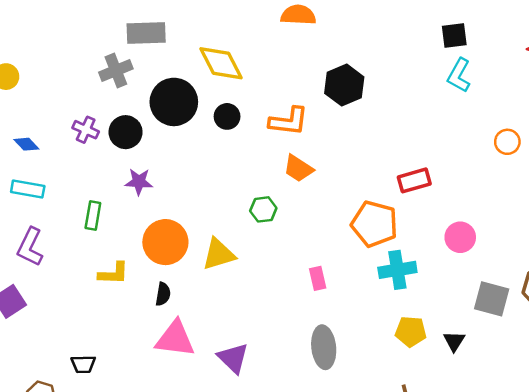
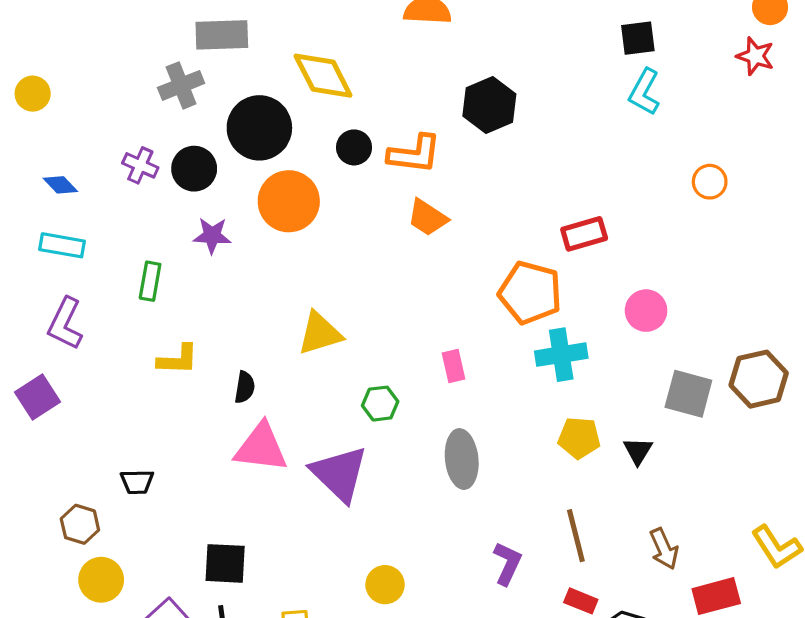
black circle: (227, 116) -> (354, 147), moved
green hexagon: (263, 209) -> (380, 404), moved
orange circle: (165, 242) -> (289, 201), moved
purple triangle: (233, 358) -> (339, 474), size x1.4

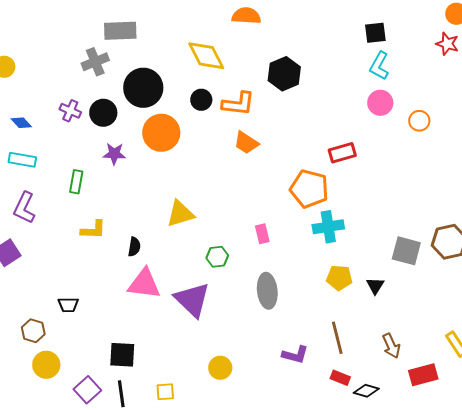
yellow diamond: (323, 76) -> (206, 56), moved
pink circle: (646, 311) -> (380, 103), moved
purple L-shape: (507, 563) -> (295, 355), turned 80

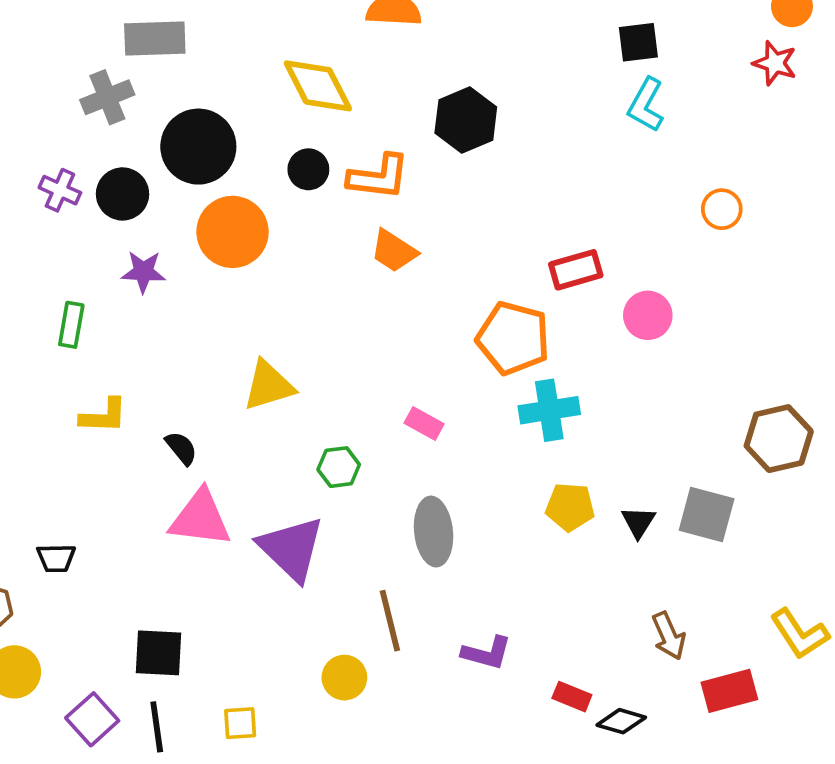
pink circle: (380, 103) -> (648, 315), moved
pink rectangle: (262, 234) -> (424, 423), turned -48
black semicircle: (134, 247) -> (181, 448), turned -48
gray square: (406, 251) -> (707, 514), moved
brown line: (337, 338) -> (390, 621), moved

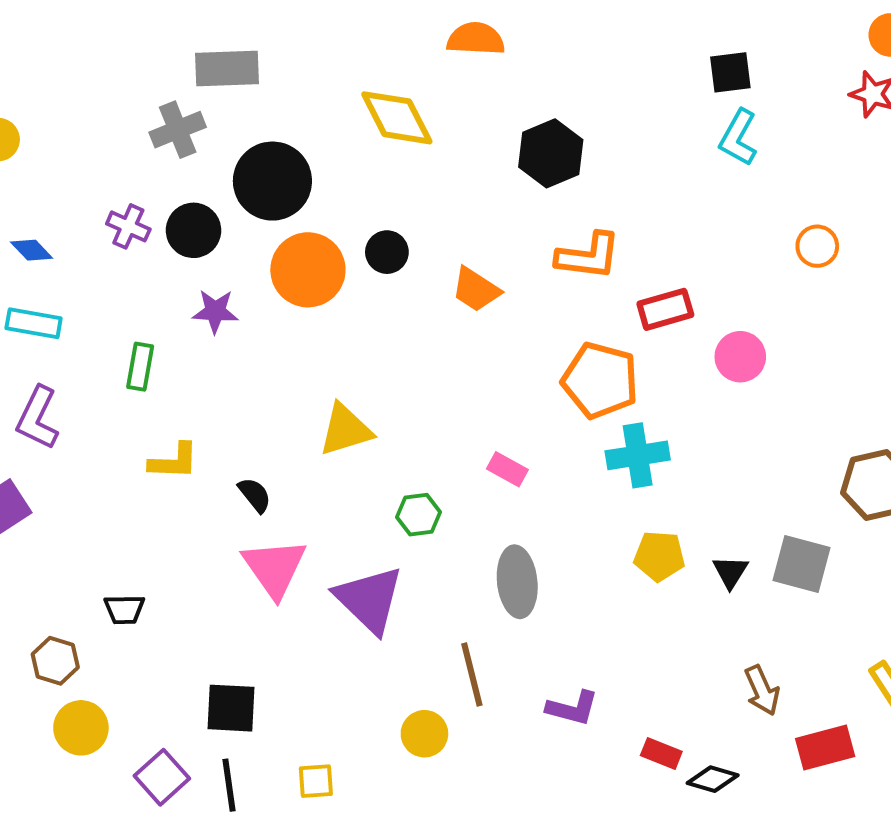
black circle: (308, 169) -> (387, 252), moved
orange L-shape: (379, 177) -> (588, 256), moved
pink triangle: (200, 518) -> (274, 568), turned 48

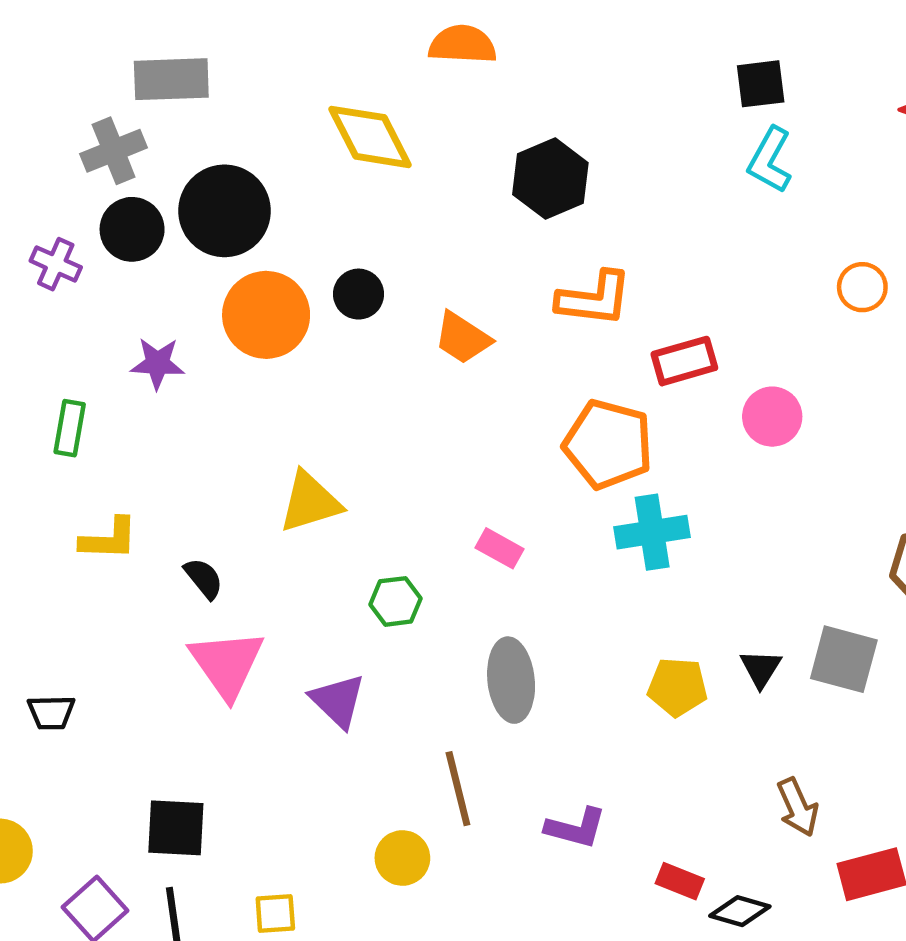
black circle: (193, 230) -> (132, 229), moved
yellow pentagon: (659, 556) -> (677, 687), moved
purple triangle: (369, 600) -> (338, 701), size x0.7

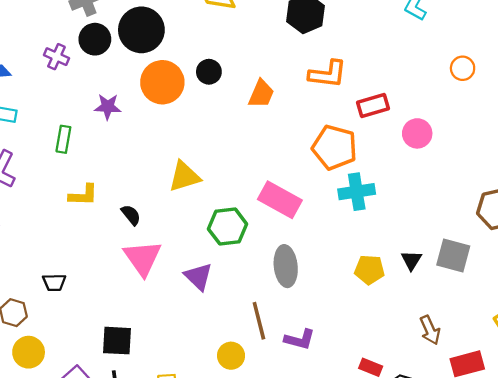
orange trapezoid: (463, 338) -> (261, 94), turned -100
pink rectangle: (499, 548) -> (280, 200), size x1.8
green hexagon: (395, 601) -> (228, 227), size x1.5
purple L-shape: (576, 828) -> (300, 339), moved

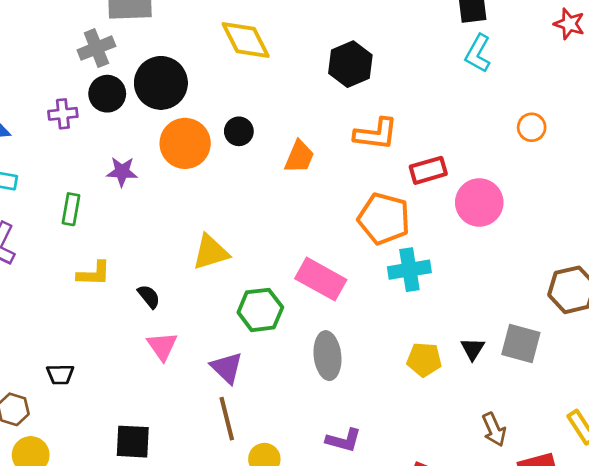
purple cross: (56, 57) -> (63, 114), turned -30
pink circle: (417, 133) -> (479, 202), size x1.4
pink triangle: (143, 258) -> (162, 346), size x0.7
brown line: (259, 321) -> (227, 419), moved

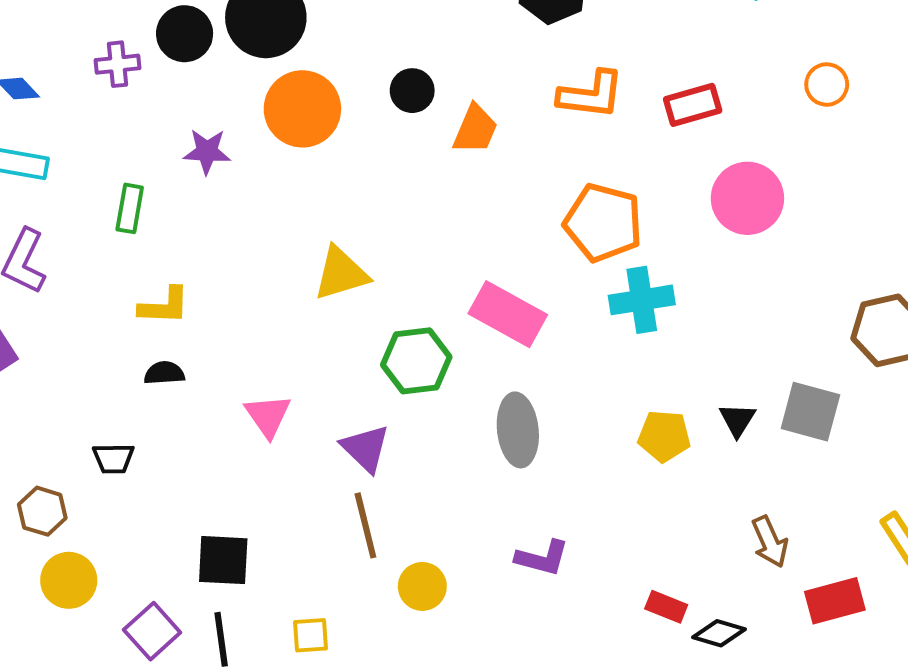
black circle: (239, 131) -> (412, 91), moved
red rectangle: (428, 170) -> (693, 105), moved
black semicircle: (149, 297) -> (164, 373), moved, turned -55

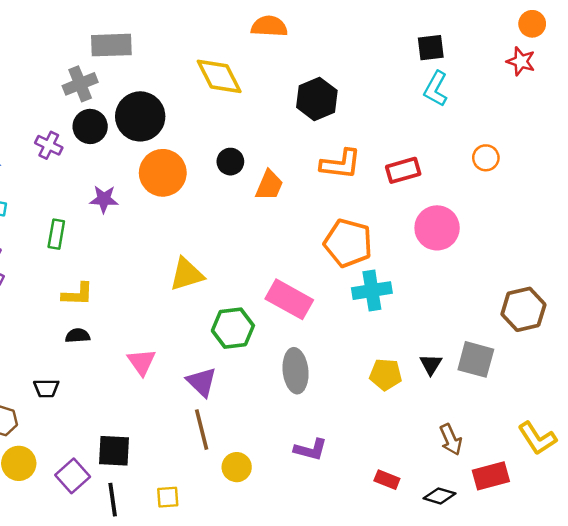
purple cross: (118, 64) -> (49, 145), turned 32
purple square: (152, 631) -> (73, 476), moved
black diamond: (719, 633) -> (440, 496), moved

